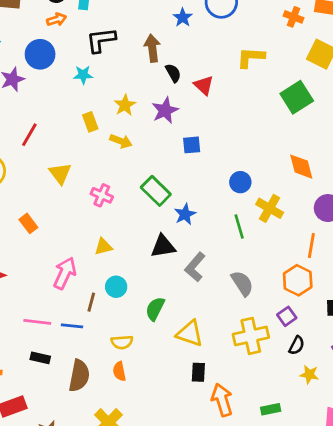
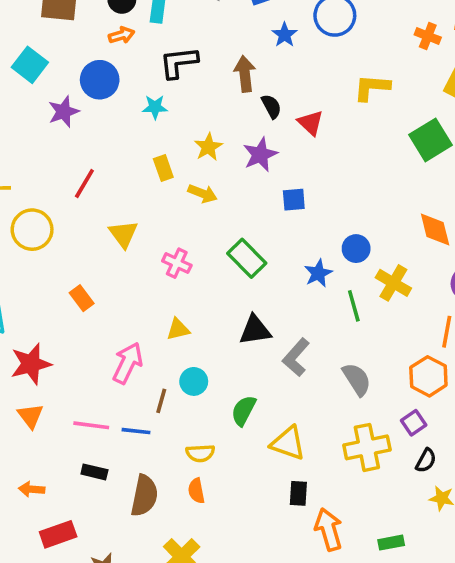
blue star: (185, 214) -> (318, 273), moved

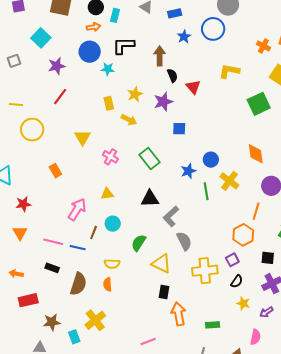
blue circle: (100, 80) -> (90, 52), moved
red line: (84, 183) -> (60, 97), moved
red star: (31, 364) -> (23, 204), size x0.7
gray semicircle: (357, 379) -> (184, 241), moved

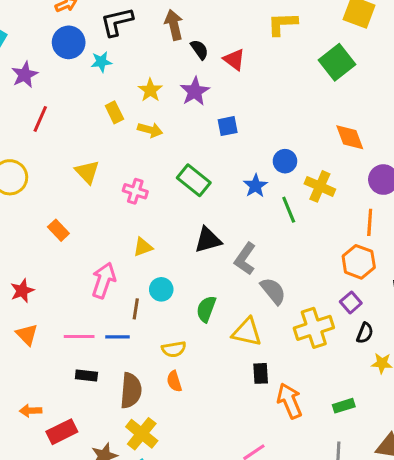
orange arrow: (16, 274) -> (31, 411), moved
yellow cross: (95, 320) -> (142, 434), moved

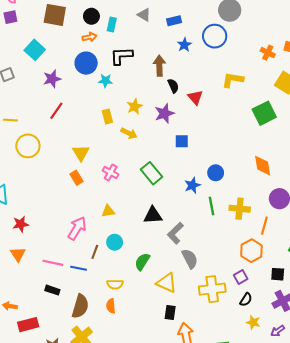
yellow cross: (320, 186) -> (240, 209), moved, turned -30
orange rectangle: (58, 230) -> (76, 178), moved

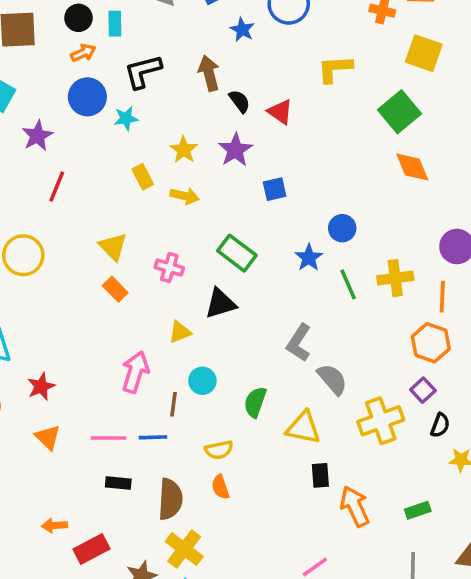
orange diamond: (263, 166) -> (412, 167), moved
black triangle: (153, 215) -> (220, 303), moved

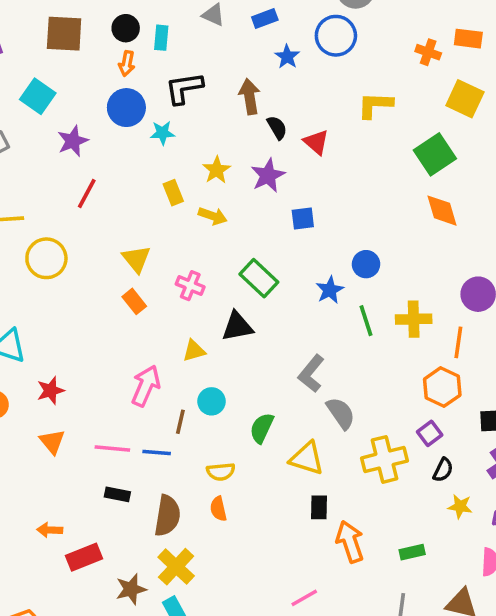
orange arrow: (83, 53) -> (127, 63), turned 120

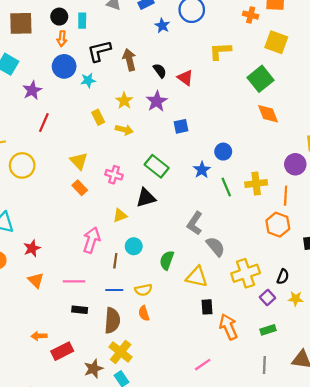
brown arrow: (250, 97) -> (129, 60), moved
purple square: (430, 433) -> (267, 297), moved
blue line: (157, 452) -> (114, 290), moved

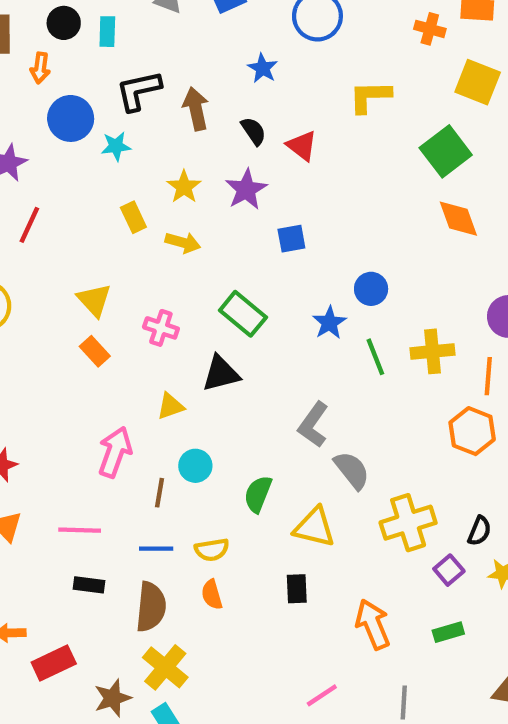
blue star: (162, 26) -> (263, 68), moved
orange arrow: (62, 39) -> (40, 68), moved
black rectangle: (207, 307) -> (297, 589), moved
gray line: (264, 365) -> (404, 703), moved

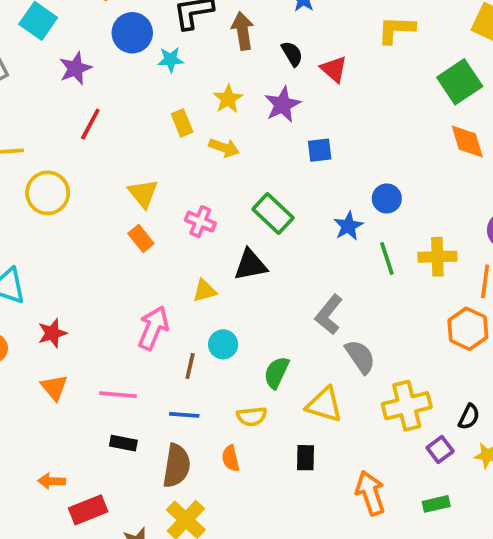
yellow semicircle: (212, 550) -> (252, 416), moved

